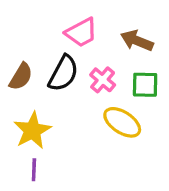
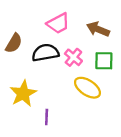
black semicircle: (63, 73) -> (45, 53), turned -128
brown semicircle: (21, 77) -> (14, 43), moved
purple line: (34, 170) -> (47, 117), moved

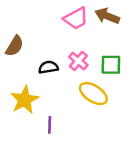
pink trapezoid: (58, 23) -> (76, 18), moved
brown arrow: (98, 29) -> (107, 16), moved
black semicircle: (45, 53) -> (48, 67), moved, size x0.7

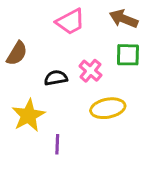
pink trapezoid: (76, 18) -> (70, 22), moved
green square: (111, 65) -> (128, 55), moved
yellow ellipse: (93, 94) -> (108, 108), turned -44

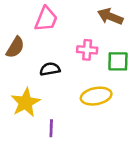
pink trapezoid: (70, 22) -> (46, 19), moved, turned -40
green square: (128, 55) -> (118, 61), moved
pink cross: (90, 71) -> (87, 50), moved, turned -36

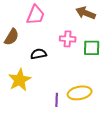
yellow ellipse: (96, 96) -> (80, 93), moved
purple line: (51, 128) -> (57, 100), moved

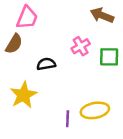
pink trapezoid: (36, 15) -> (27, 18), moved
pink cross: (68, 39) -> (81, 46), turned -35

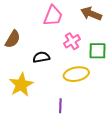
pink trapezoid: (27, 18) -> (53, 16), moved
yellow ellipse: (95, 110) -> (76, 74), moved

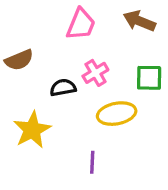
brown semicircle: (13, 39) -> (19, 60), turned 36
pink cross: (72, 41) -> (95, 73), moved

